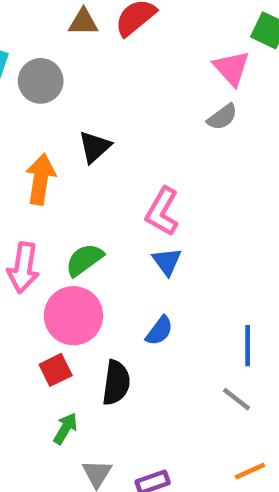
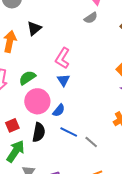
pink circle: (73, 316) -> (37, 101), moved
blue line: (248, 346) -> (69, 132), moved, turned -66
green arrow: (65, 428) -> (16, 151), size x1.6

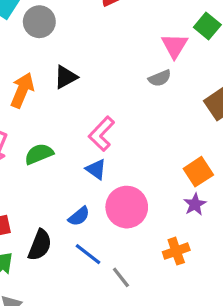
blue triangle: (63, 80) -> (96, 169), turned -32
pink circle: (37, 101) -> (127, 207), moved

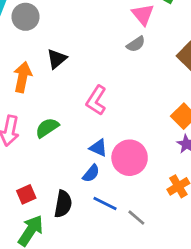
blue triangle: (96, 169) -> (98, 148), moved

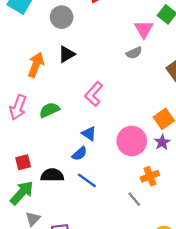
gray circle: (26, 17) -> (62, 17), moved
pink circle: (130, 158) -> (132, 141), moved
black semicircle: (63, 204) -> (52, 175), turned -110
gray line: (136, 218) -> (134, 199), moved

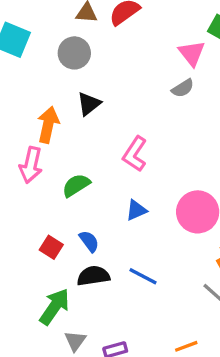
pink arrow: (18, 107) -> (31, 165), moved
blue triangle: (89, 134) -> (136, 210), turned -49
blue semicircle: (80, 154) -> (89, 241), moved, turned -77
red square: (23, 162) -> (51, 247), moved, turned -35

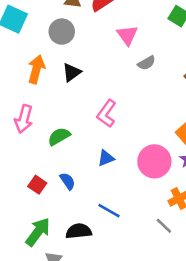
pink triangle: (192, 53) -> (127, 35), moved
orange arrow: (48, 125) -> (36, 69), moved
black semicircle: (93, 276) -> (79, 231), moved

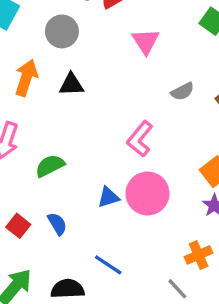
gray semicircle: (147, 63) -> (182, 91), moved
black triangle: (72, 72) -> (71, 85), turned 30
pink L-shape: (106, 113) -> (140, 139), moved
pink circle: (154, 161) -> (147, 194), moved

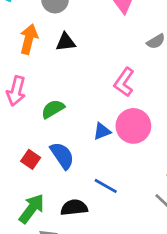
blue semicircle: (57, 224) -> (62, 156), size x1.5

